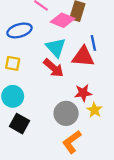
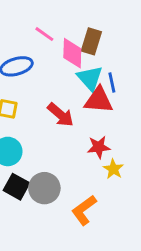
pink diamond: (63, 20) -> (72, 53), turned 70
cyan triangle: (56, 48) -> (90, 78), moved
gray circle: (66, 113) -> (44, 188), moved

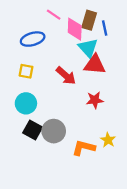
blue line: (112, 82) -> (105, 28), moved
yellow star: (113, 169) -> (108, 140), moved
orange L-shape: (84, 210) -> (84, 148), turned 50

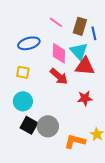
pink line: (54, 15) -> (56, 22), moved
pink diamond: (75, 29) -> (59, 53), moved

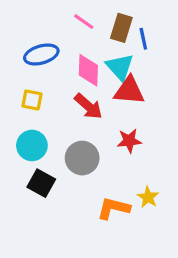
gray circle: (48, 126) -> (82, 158), moved

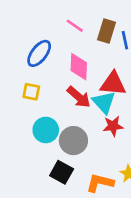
blue ellipse: (41, 54) -> (39, 53), turned -36
cyan triangle: (120, 67) -> (104, 102), moved
cyan circle: (32, 145) -> (46, 130), moved
black square: (41, 183) -> (62, 172), moved

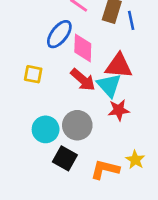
blue ellipse: (39, 53) -> (59, 34), moved
cyan circle: (46, 130) -> (46, 129), moved

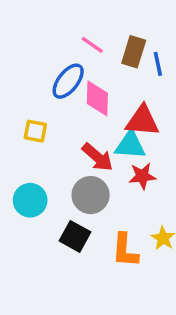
red arrow: (83, 80) -> (97, 157), moved
cyan triangle: (109, 85) -> (130, 145), turned -44
cyan circle: (46, 129) -> (30, 200), moved
orange L-shape: (105, 169) -> (125, 250), turned -100

